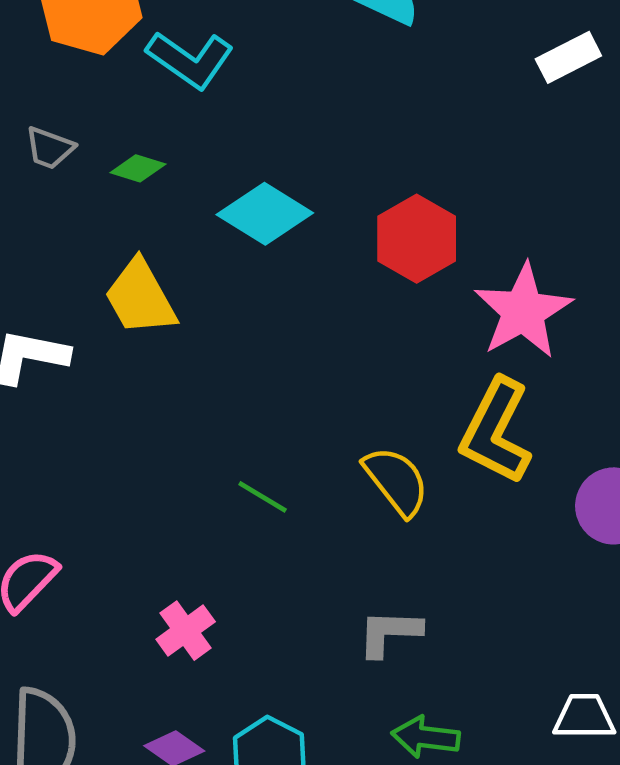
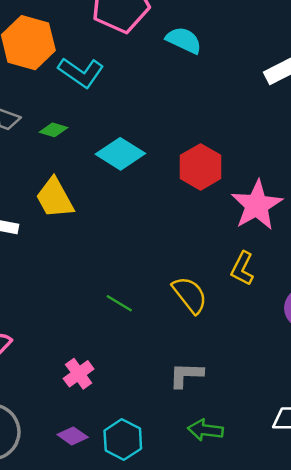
yellow L-shape: (496, 431) -> (242, 269), size x0.6

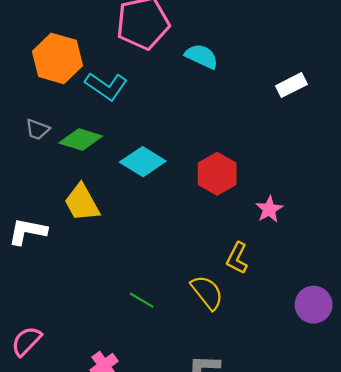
green diamond: (53, 130) -> (81, 139), size x1.6
pink star: (257, 205) -> (269, 209), size x0.6
yellow L-shape: (242, 269) -> (237, 258), moved

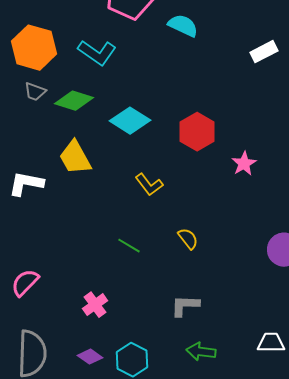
orange hexagon: (57, 58) -> (34, 48), moved
yellow L-shape: (237, 258) -> (149, 185), moved, turned -64
yellow semicircle: (207, 292) -> (188, 239), size x0.7

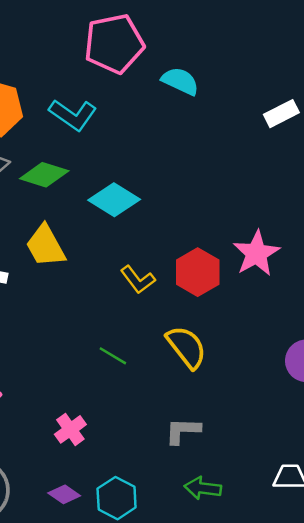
red hexagon: (197, 132) -> (198, 272), moved
pink star: (244, 164) -> (256, 253), size x1.5
yellow semicircle: (188, 239) -> (186, 347), size x1.6

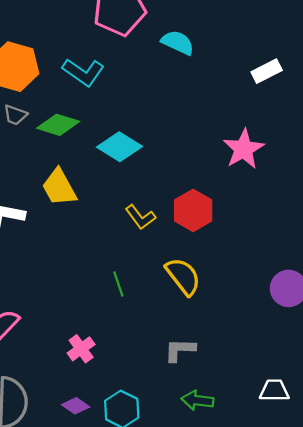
pink star: (256, 253) -> (244, 149), moved
green line: (113, 356) -> (118, 284), turned 40

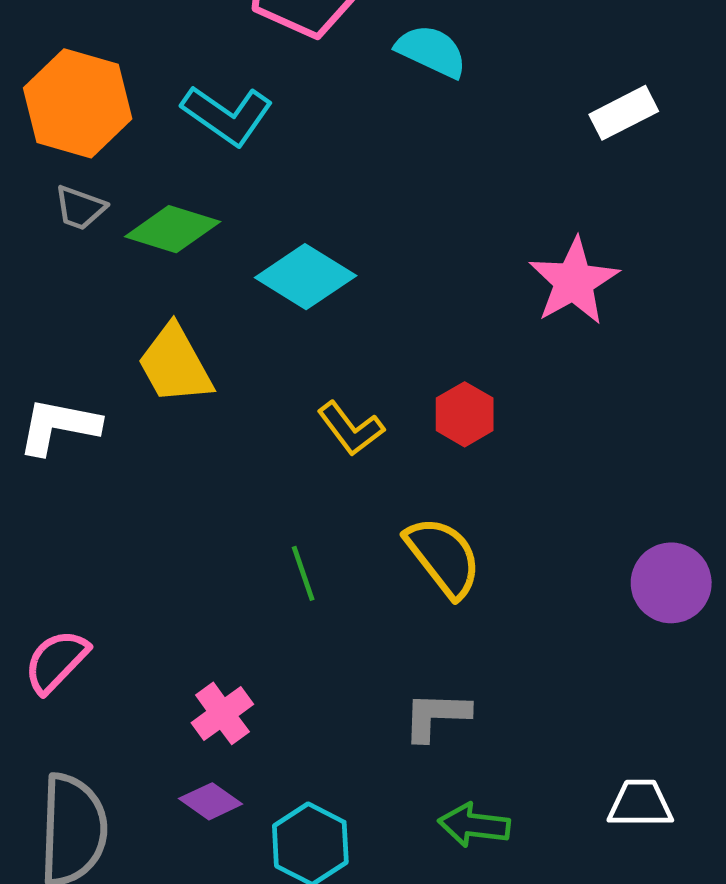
red hexagon: (193, 210) -> (465, 414), size x0.7
purple diamond: (76, 406) -> (211, 801), moved

